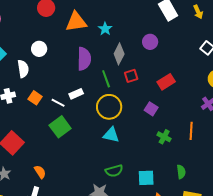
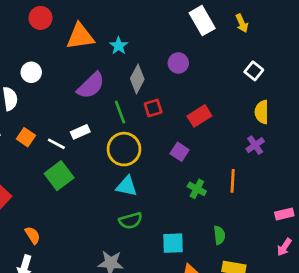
purple semicircle: (84, 59) -> (91, 86), turned 45
green semicircle: (114, 171) -> (131, 221), moved

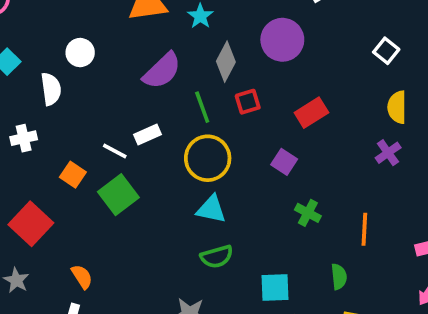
purple circle: (178, 63) -> (282, 40), size x1.5
orange square: (26, 137) -> (73, 175), moved
orange line: (233, 181) -> (364, 229), moved

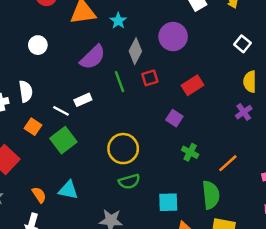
white semicircle: (51, 89) -> (26, 91), moved
yellow circle: (208, 158) -> (123, 149), moved
cyan triangle: (211, 209) -> (68, 190), moved
orange line: (364, 229) -> (228, 163), turned 45
green semicircle: (339, 277) -> (211, 195), size x1.6

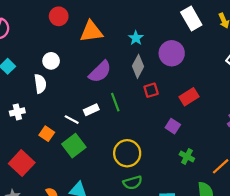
cyan star: (118, 21) -> (136, 38), moved
green line: (119, 82) -> (115, 102), moved
white semicircle: (26, 91) -> (40, 84), moved

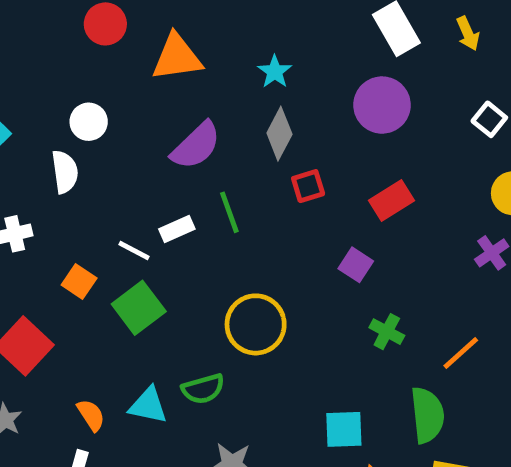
purple circle: (172, 53) -> (382, 105), moved
green semicircle: (133, 183) -> (203, 389), moved

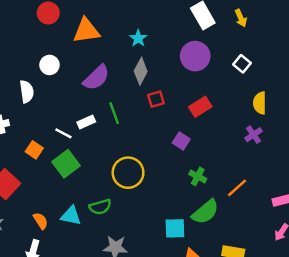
white square: (489, 119) -> (242, 64), moved
white circle: (89, 122) -> (49, 65), moved
green semicircle: (427, 415) -> (205, 212), moved, turned 56

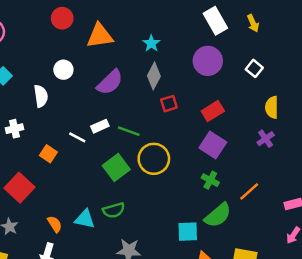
green line: (114, 113) -> (129, 131), moved, turned -50
purple square: (181, 141) -> (213, 145), moved, size x1.5
green square: (66, 164) -> (116, 168), moved
yellow circle: (128, 173) -> (154, 159), moved

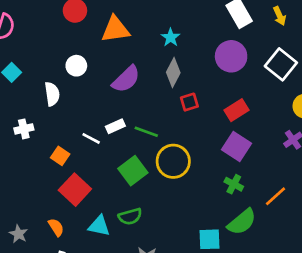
white square: (254, 68) -> (281, 64), size x1.6
red square: (20, 188) -> (75, 190), moved
orange semicircle: (55, 224) -> (56, 227), moved

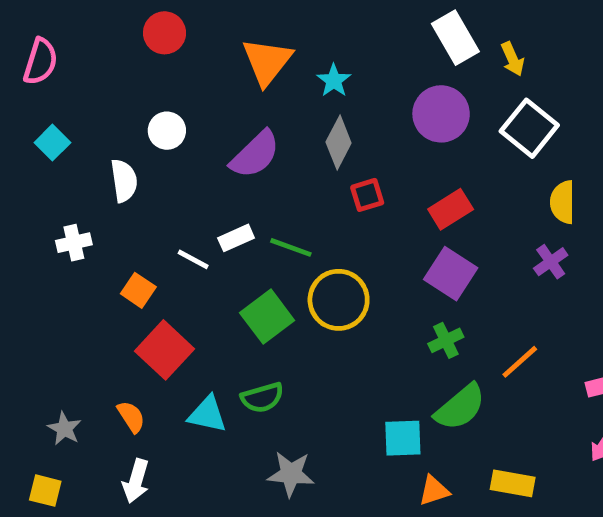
yellow arrow: (280, 16) -> (513, 59), moved
orange triangle: (115, 29) -> (267, 61), moved, turned -44
green cross: (234, 184) -> (446, 340), turned 36

